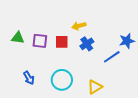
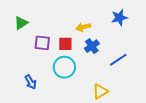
green triangle: (18, 38) -> (21, 23), moved, turned -40
blue star: (127, 41) -> (119, 18), moved
cyan circle: (62, 80) -> (64, 67), moved

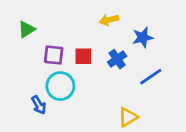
blue star: (119, 18) -> (143, 37), moved
yellow arrow: (83, 27) -> (109, 20), moved
cyan circle: (64, 67) -> (60, 86), moved

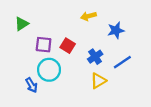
red square: (83, 56) -> (68, 46), turned 32
blue cross: (117, 59) -> (95, 57), moved
yellow triangle: (128, 117) -> (98, 81), moved

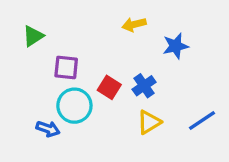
red square: (68, 46) -> (109, 87), moved
blue line: (122, 62) -> (202, 121), moved
blue arrow: (32, 85) -> (48, 129), turned -40

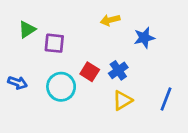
purple square: (66, 68) -> (54, 43), moved
blue line: (202, 121) -> (166, 99), turned -35
blue arrow: (48, 129) -> (17, 83), moved

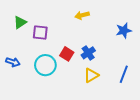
blue star: (144, 38) -> (124, 31), moved

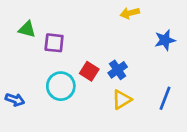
yellow arrow: (82, 15) -> (130, 13), moved
green triangle: (20, 22) -> (27, 29), turned 48
blue arrow: (13, 62) -> (15, 100), moved

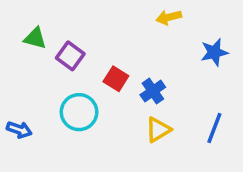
purple square: (54, 43) -> (70, 56), turned 30
red square: (89, 71) -> (116, 79), moved

